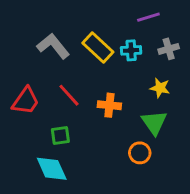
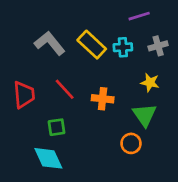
red trapezoid: (26, 101) -> (24, 95), turned -40

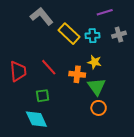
gray L-shape: (50, 43) -> (42, 16), moved
yellow star: (150, 82) -> (94, 62), moved
green triangle: (145, 115) -> (97, 87), moved

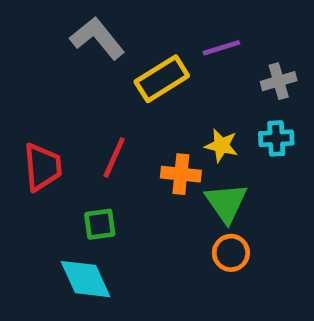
purple line: (105, 12) -> (221, 48), moved
yellow rectangle: (69, 34) -> (162, 79), turned -75
cyan cross: (92, 36) -> (276, 138), moved
red line: (49, 67) -> (114, 157), turned 66

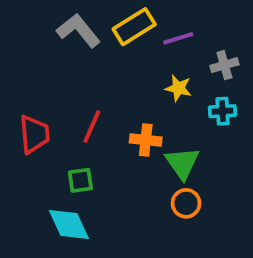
yellow rectangle: (162, 79) -> (134, 27), moved
yellow star: (221, 145) -> (178, 88), moved

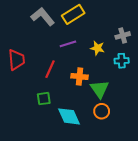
purple line: (178, 38) -> (68, 44), moved
red trapezoid: (34, 134) -> (16, 60), moved
cyan diamond: (69, 224) -> (69, 116), moved

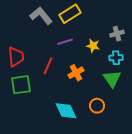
orange cross: (80, 77) -> (76, 73), turned -35
green triangle: (100, 89) -> (112, 79), moved
green square: (44, 99) -> (21, 85), moved, size x1.5

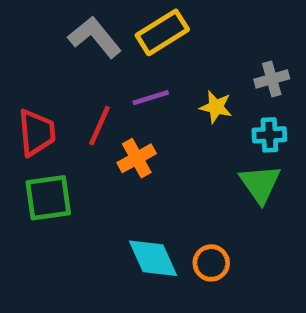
red line: (48, 66) -> (99, 126), moved
orange cross: (76, 73) -> (137, 158), moved
orange circle: (97, 106) -> (211, 263), moved

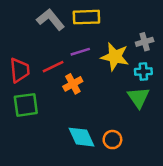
yellow rectangle: (162, 32) -> (86, 17), turned 30
yellow star: (216, 107) -> (115, 57), size x1.6
red line: (99, 126) -> (53, 67), turned 40

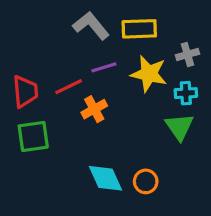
yellow rectangle: (86, 17) -> (139, 29), moved
gray L-shape: (51, 20) -> (91, 26), moved

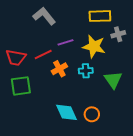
gray L-shape: (91, 26) -> (44, 16), moved
yellow rectangle: (139, 29) -> (100, 16), moved
red trapezoid: (25, 91) -> (16, 58), turned 105
cyan cross: (186, 93) -> (86, 71), moved

